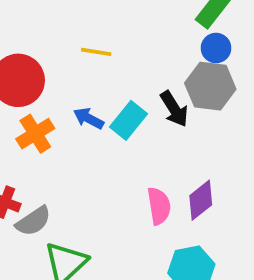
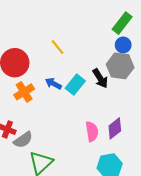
yellow line: (96, 52) -> (57, 47), turned 42

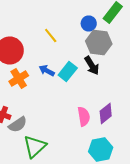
blue circle: (123, 45) -> (89, 24), moved
gray hexagon: (120, 66) -> (99, 42), moved

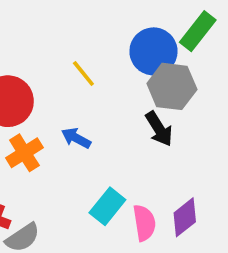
blue circle: (89, 24) -> (153, 51), size x1.6
cyan rectangle: (68, 72) -> (107, 206), moved

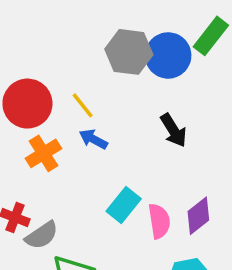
yellow line: (83, 74) -> (83, 105), moved
gray hexagon: (172, 86) -> (129, 52), moved

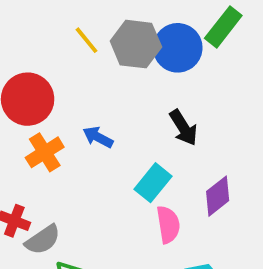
yellow line: (83, 105) -> (86, 40), moved
cyan rectangle: (124, 205) -> (153, 183), moved
purple diamond: (198, 216) -> (218, 196), moved

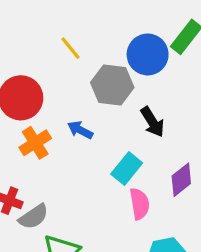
gray hexagon: (136, 44) -> (112, 85), moved

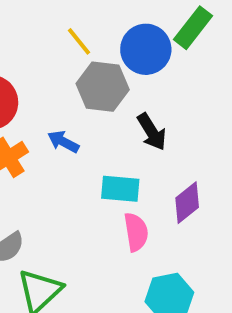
yellow line: (71, 48) -> (79, 41), moved
cyan rectangle: (127, 169) -> (120, 189), turned 56

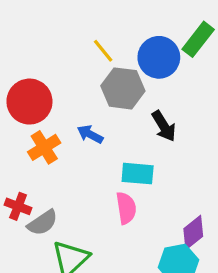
purple diamond: (187, 203) -> (193, 233), moved
pink semicircle: (136, 232) -> (126, 208), moved

